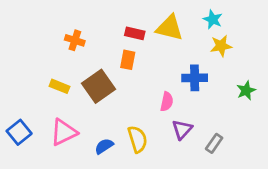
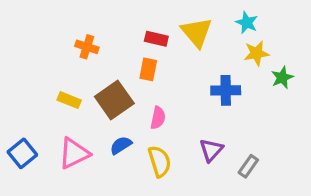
yellow triangle: (170, 28) -> (197, 32), turned 36
green star: (246, 90) -> (282, 77), moved
pink semicircle: (167, 102) -> (158, 118), moved
blue semicircle: (104, 146) -> (121, 145), moved

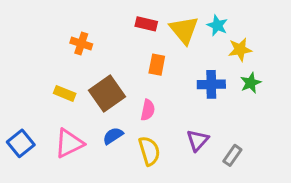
cyan star: (247, 23) -> (217, 25), moved
red rectangle: (156, 39) -> (146, 24), moved
orange rectangle: (148, 69) -> (157, 65), moved
green star: (282, 77) -> (251, 83), moved

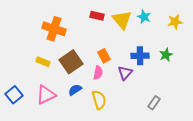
orange cross: (81, 44) -> (54, 29), size x1.6
yellow star: (240, 50) -> (175, 22), moved
orange rectangle: (157, 65) -> (104, 56), moved, turned -40
purple triangle: (198, 140) -> (125, 73), moved

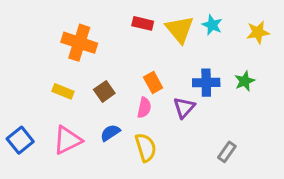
brown square: (71, 62) -> (104, 91), size x0.6

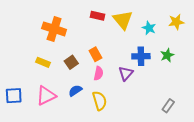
cyan star: (212, 25) -> (149, 28), moved
orange rectangle: (153, 83) -> (95, 54), moved
blue square: (20, 140) -> (14, 96), turned 36
gray rectangle: (227, 152) -> (168, 106), moved

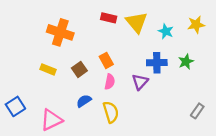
blue square: (14, 96) -> (15, 106), turned -30
pink triangle: (46, 96) -> (51, 120), moved
gray rectangle: (168, 106) -> (197, 111), moved

